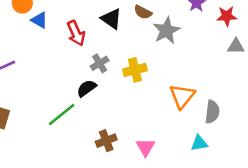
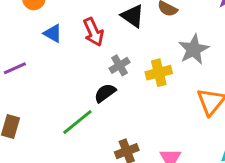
blue triangle: (39, 20) -> (53, 33), moved
gray star: (166, 31) -> (194, 49), moved

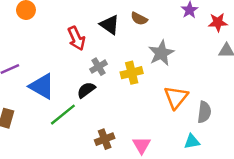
blue triangle: (53, 33) -> (42, 86), moved, size x1.6

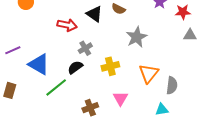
red arrow: (76, 38) -> (67, 25), turned -54
yellow cross: (132, 73) -> (110, 66), moved
pink triangle: (142, 145) -> (120, 99), moved

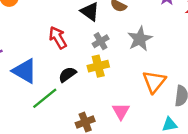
red arrow: (67, 25) -> (58, 38), moved, turned -132
gray cross: (85, 48) -> (101, 41), moved
yellow cross: (110, 66) -> (98, 66), moved

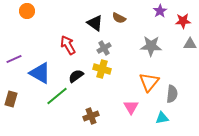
gray star: (140, 39) -> (151, 46), moved, turned 30
yellow cross: (98, 66) -> (102, 69), turned 30
pink triangle: (121, 111) -> (131, 107), moved

